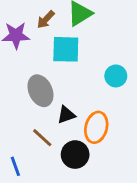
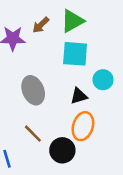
cyan square: (66, 49) -> (75, 54), moved
black triangle: (66, 115) -> (79, 96), moved

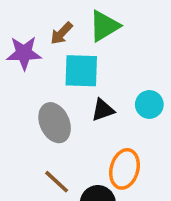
cyan square: (75, 54) -> (81, 71), moved
black triangle: (79, 96) -> (103, 110), moved

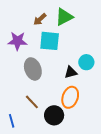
purple star: (24, 53) -> (18, 41), moved
black triangle: (103, 110) -> (71, 72), moved

